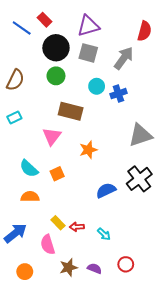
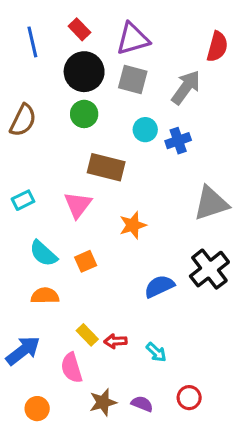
red rectangle: (45, 20) -> (79, 29), moved
blue line: (22, 28) -> (32, 42), turned 42
cyan rectangle: (14, 118) -> (23, 200), moved

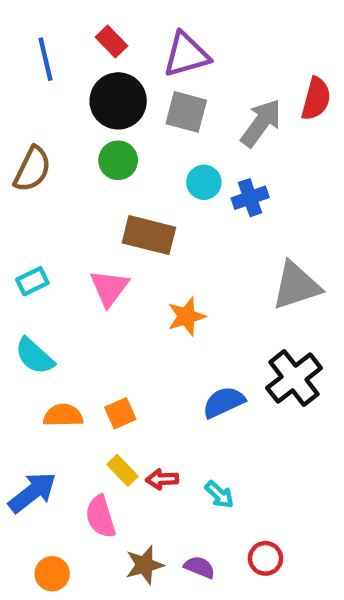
red semicircle: (217, 47) -> (316, 99), moved
cyan semicircle: (43, 253) -> (35, 356), moved
orange square: (86, 261) -> (120, 413), moved

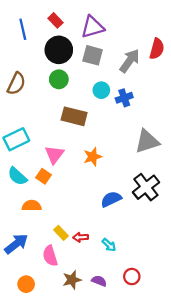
cyan rectangle: (32, 281) -> (16, 139), size x1.6
pink triangle: (109, 288) -> (54, 154), moved
orange square: (120, 413) -> (44, 176), moved, turned -32

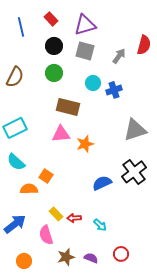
black circle: (59, 50) -> (54, 46), size x0.7
gray arrow: (130, 61) -> (119, 56), size x0.7
pink triangle: (54, 154) -> (61, 134), moved, turned 48
orange square: (44, 176) -> (46, 176), moved

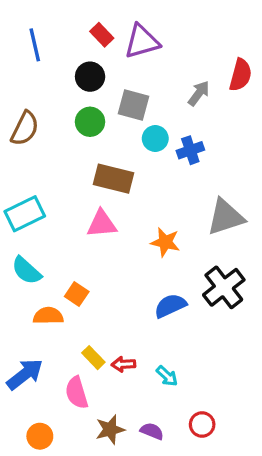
red rectangle: (51, 19) -> (102, 35), moved
gray square: (85, 51) -> (134, 105), moved
orange star: (85, 144) -> (165, 242), moved, turned 30

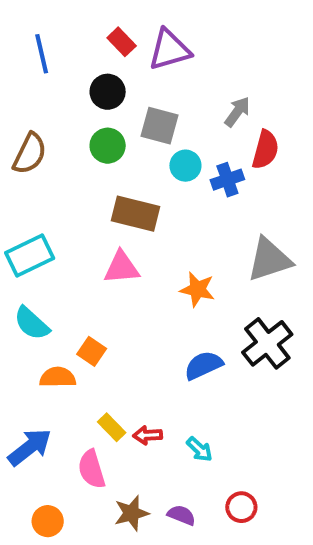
red semicircle: (241, 75) -> (265, 150), moved

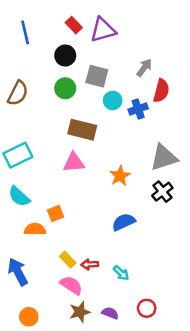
orange star: (197, 289) -> (120, 176), turned 30
black cross: (267, 343) -> (162, 192), moved, size x0.7
orange square: (92, 351) -> (56, 213), turned 35
blue arrow: (30, 447) -> (18, 272), turned -80
pink semicircle: (92, 469) -> (71, 285), moved, turned 140

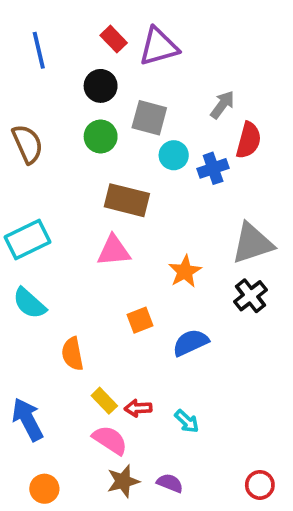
brown semicircle: (18, 93) -> (28, 144), turned -50
orange square: (56, 213) -> (140, 320), moved
orange semicircle: (35, 229) -> (72, 354), moved, turned -100
red circle: (147, 308) -> (260, 485), moved

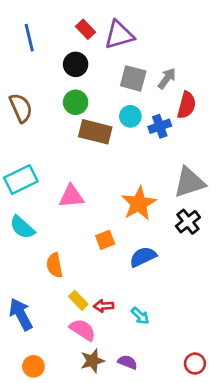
gray square: (149, 118) -> (133, 78), moved
brown rectangle: (127, 200) -> (95, 132), moved
pink triangle: (114, 251) -> (71, 196), moved
orange star: (185, 271) -> (139, 203), size x1.4

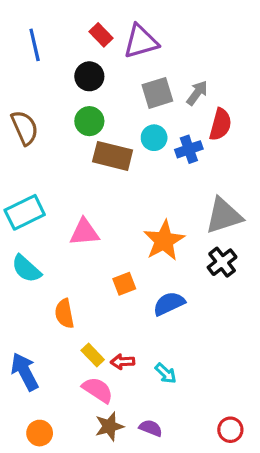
gray square: (133, 78) -> (157, 93), turned -32

